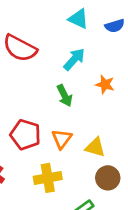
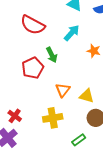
green arrow: (65, 96) -> (52, 55), moved
red pentagon: (25, 135) -> (33, 68), moved, turned 30

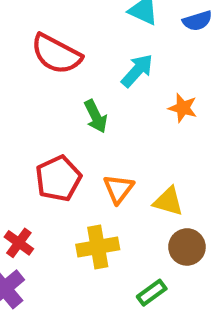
red pentagon: (33, 68) -> (58, 179), moved

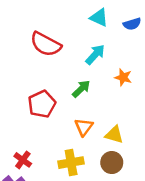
green arrow: (96, 116) -> (81, 89), moved, turned -108
red pentagon: (58, 179) -> (42, 104), moved
brown circle: (187, 247) -> (112, 163), moved

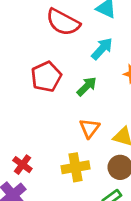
red semicircle: (46, 44) -> (63, 22), moved
red pentagon: (42, 104) -> (46, 77), moved

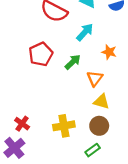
orange triangle: (89, 128) -> (95, 78), moved

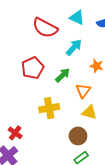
yellow cross: (64, 126) -> (49, 108), moved
brown circle: (99, 126) -> (78, 136), moved

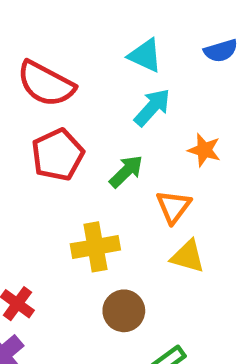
cyan triangle: (77, 18) -> (145, 55), moved
red semicircle: (45, 28) -> (46, 84), moved
brown circle: (78, 136) -> (124, 311), moved

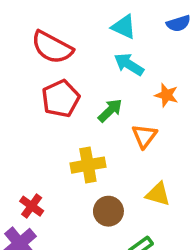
cyan arrow: (152, 107) -> (129, 64), turned -100
yellow triangle: (188, 256) -> (158, 194), moved

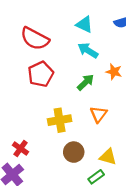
green arrow: (110, 110) -> (86, 82), moved
orange triangle: (144, 136) -> (99, 114), moved
yellow triangle: (158, 194) -> (108, 157), moved

